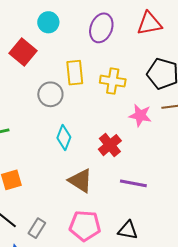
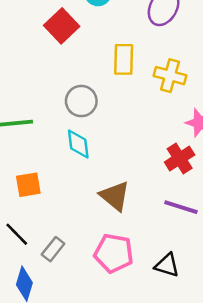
gray circle: (50, 94) -> (81, 101), moved
cyan diamond: (64, 137) -> (78, 144), moved, turned -35
red cross: (110, 145) -> (180, 158), moved

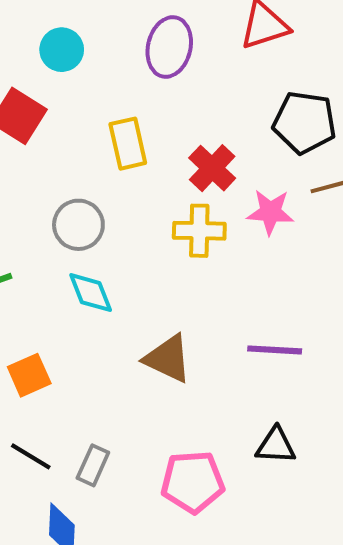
yellow cross: (170, 76) -> (199, 231), moved
red cross: (180, 158) -> (212, 168), moved
pink pentagon: (114, 253) -> (193, 482), moved

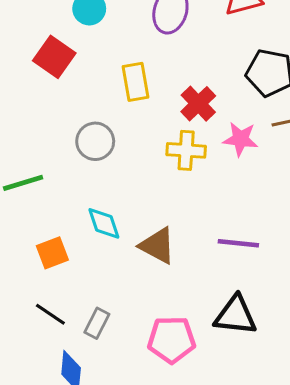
cyan diamond: (91, 293) -> (104, 223), moved
black triangle: (276, 446) -> (236, 315), size x1.4

